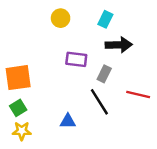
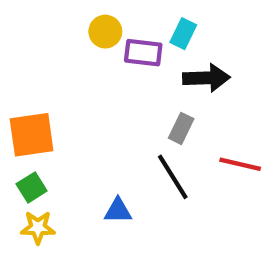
purple rectangle: (76, 59) -> (143, 53), moved

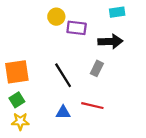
cyan rectangle: (183, 34) -> (117, 12), moved, turned 56
red line: (240, 164) -> (92, 106), moved
black line: (173, 177) -> (63, 75), moved

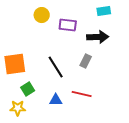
yellow circle: (56, 17) -> (42, 15), moved
green square: (17, 100) -> (28, 89), moved

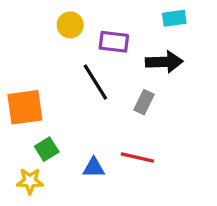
black line: (56, 67) -> (95, 82), moved

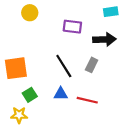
yellow circle: (70, 25) -> (30, 13), moved
black line: (95, 82) -> (64, 66), moved
blue triangle: (94, 168) -> (61, 94), moved

